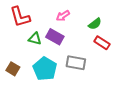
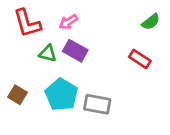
pink arrow: (63, 16) -> (68, 22), moved
green semicircle: (95, 24) -> (151, 22), moved
gray rectangle: (76, 63) -> (97, 104), moved

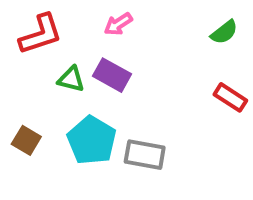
pink arrow: (68, 22) -> (118, 24), moved
red L-shape: (27, 23) -> (41, 34), turned -92
red rectangle: (140, 59) -> (230, 97), moved

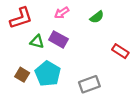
green semicircle: (224, 32) -> (97, 17), moved
brown square: (26, 140) -> (22, 75), moved
gray rectangle: (145, 155) -> (89, 84), moved, turned -30

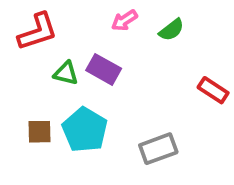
pink arrow: (62, 13) -> (124, 20), moved
brown square: (22, 75) -> (39, 132), turned -32

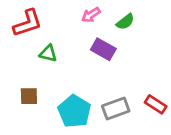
purple rectangle: (104, 69) -> (103, 49), moved
red rectangle: (213, 90) -> (156, 104), moved
cyan pentagon: (85, 130) -> (74, 111), moved

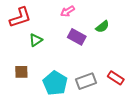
green semicircle: (125, 22) -> (102, 27), moved
green triangle: (48, 53) -> (36, 40), turned -48

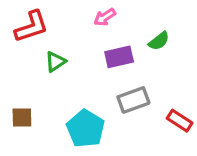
purple rectangle: (77, 37) -> (119, 57), turned -42
brown square: (21, 72) -> (22, 117), moved
gray rectangle: (86, 81) -> (133, 100), moved

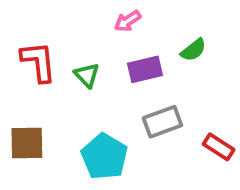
red L-shape: (31, 27) -> (38, 62), moved, turned -78
green triangle: (55, 62) -> (87, 75), moved, turned -40
brown square: (22, 117) -> (27, 143), size x1.4

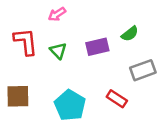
pink arrow: (128, 21) -> (57, 14), moved
gray rectangle: (162, 122) -> (143, 70), moved
red rectangle: (219, 147) -> (117, 99), moved

